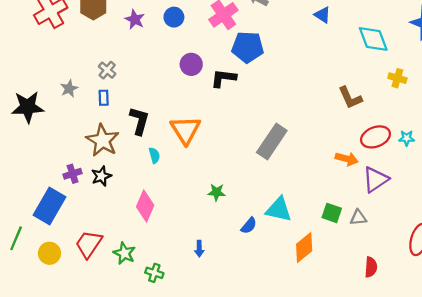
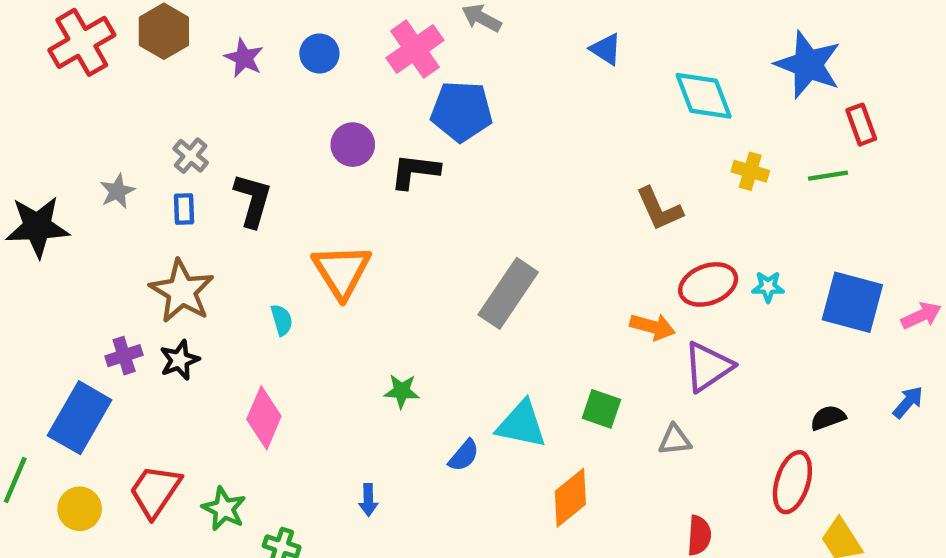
black L-shape: (139, 121) -> (253, 200), moved
green square: (332, 213) -> (601, 409), moved

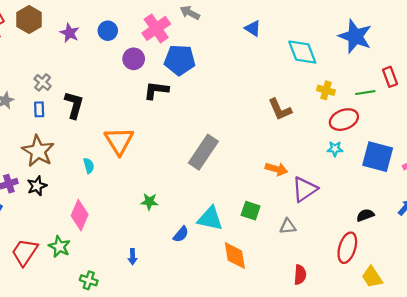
red rectangle: (861, 125) -> (390, 77), moved
purple circle: (353, 145) -> (134, 59), moved
red ellipse: (708, 284) -> (344, 120), moved
orange diamond: (570, 498) -> (235, 256), turned -60
green star: (224, 509) -> (59, 247), moved

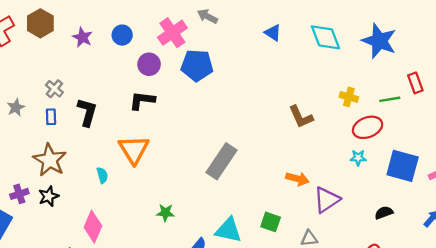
cyan diamond: (302, 52) -> (325, 37), moved
black L-shape: (156, 90) -> (142, 100), moved
black semicircle: (365, 215) -> (384, 213), moved

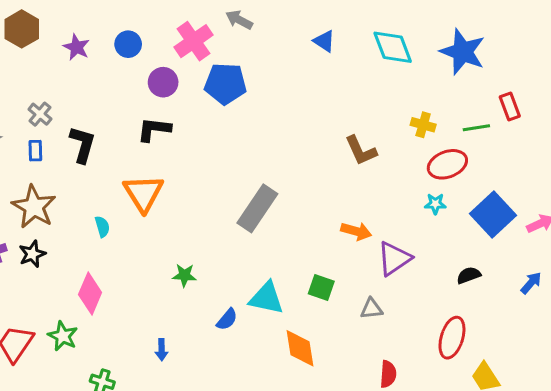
blue square: (403, 166) -> (493, 214), turned 32

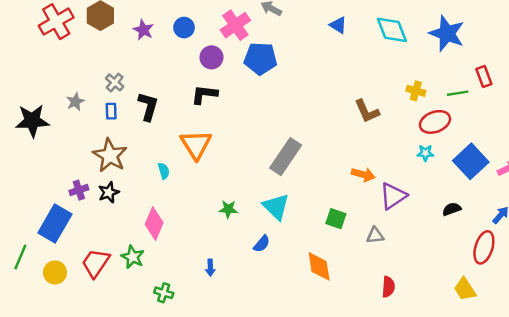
cyan triangle: (266, 298) -> (276, 207), moved, turned 32
red ellipse: (452, 338) -> (484, 247), moved

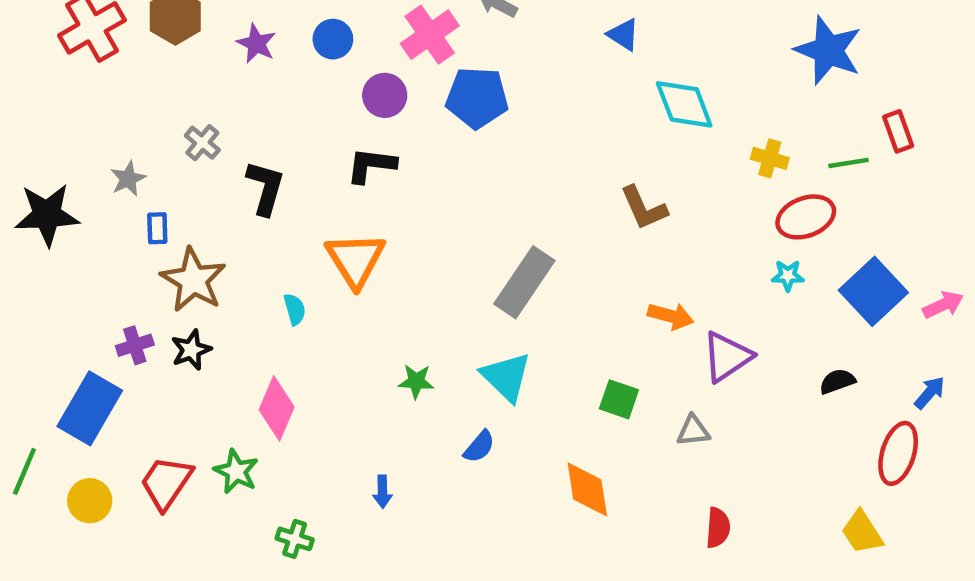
cyan diamond: (392, 30) -> (684, 104), moved
blue rectangle: (111, 111) -> (157, 228), moved
brown L-shape: (367, 111) -> (644, 208), moved

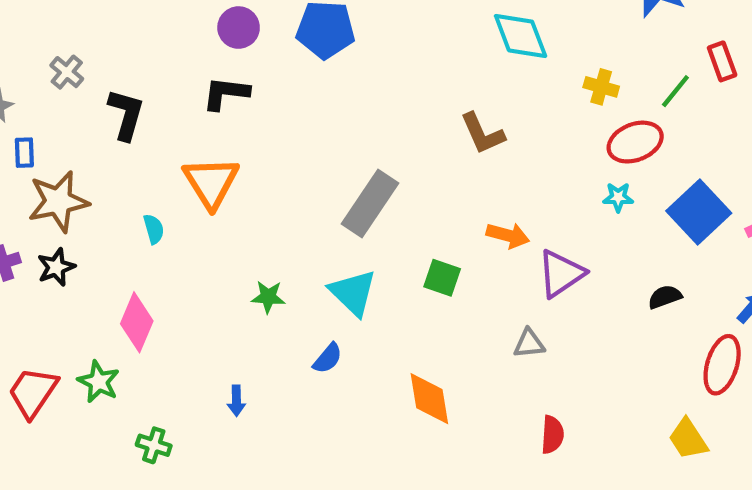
green line: (849, 163) -> (675, 91), turned -42
brown star: (193, 280) -> (58, 201), turned 30
green square: (619, 399) -> (442, 278), moved

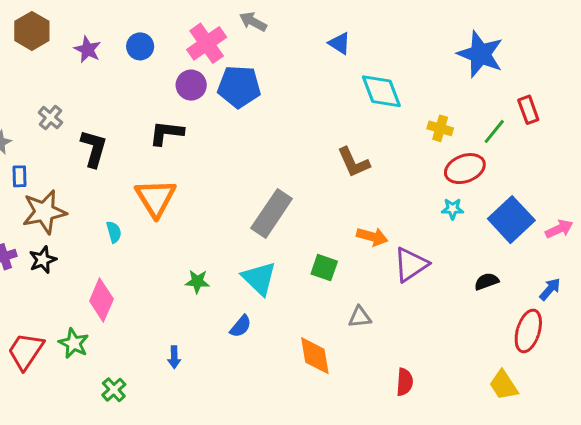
purple circle: (239, 28) -> (191, 85), moved
gray triangle: (529, 344) -> (360, 317), moved
green cross: (154, 445) -> (114, 390), turned 30

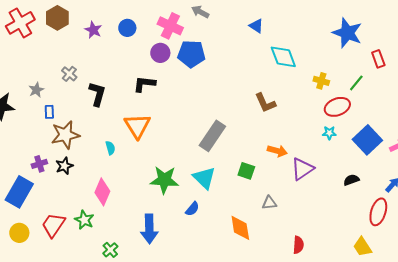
pink cross: (207, 43) -> (170, 26), turned -30
red rectangle: (528, 110) -> (378, 59), moved
green star: (197, 281) -> (164, 180), size x1.8
blue arrow: (174, 357) -> (149, 229), size x2.0

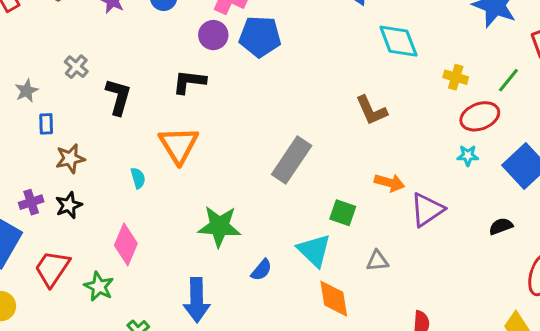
brown star: (65, 135) -> (70, 159), size x0.7
cyan triangle: (204, 178) -> (314, 250), moved
red trapezoid: (53, 225) -> (52, 268), moved

